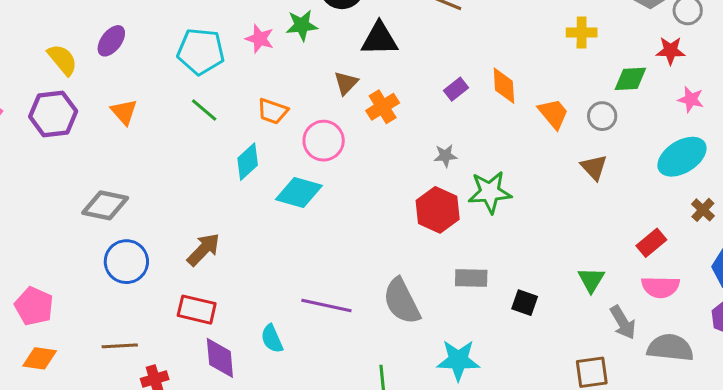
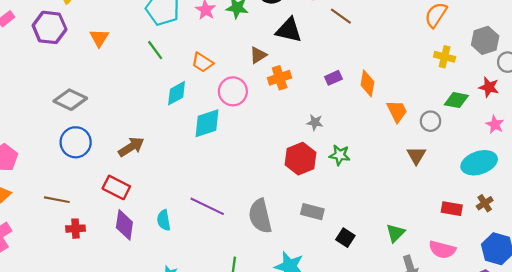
yellow cross: (582, 33) -> (445, 57), moved
green star: (490, 192) -> (340, 155), size x0.7
cyan diamond: (299, 193) -> (207, 123), turned -48
red rectangle: (651, 243) -> (452, 209), moved, turned 36

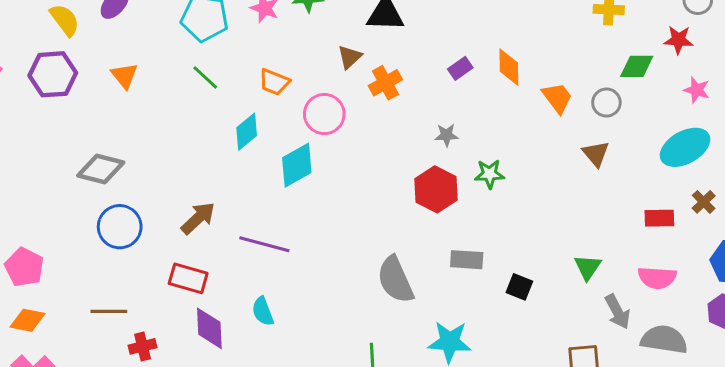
purple line: (207, 206) -> (264, 244), moved

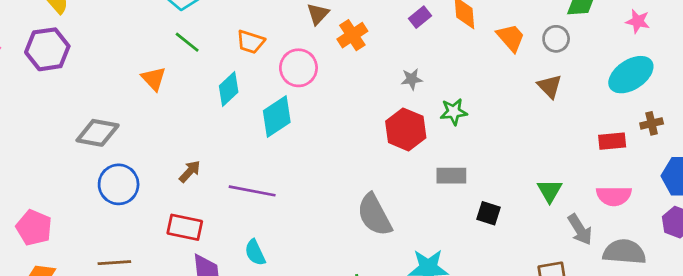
orange triangle: (124, 76) -> (154, 79), moved
brown cross: (704, 202) -> (652, 123), turned 35
brown arrow: (198, 218) -> (190, 171), size x0.7
gray rectangle: (467, 260) -> (451, 176), moved

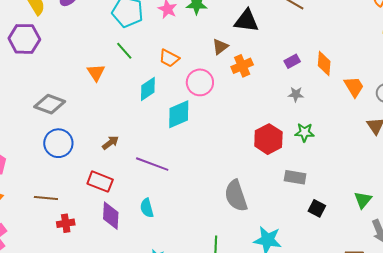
gray star: (412, 79) -> (296, 94), moved

